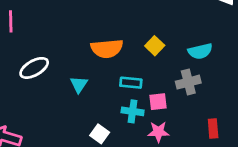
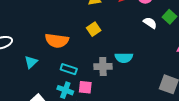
yellow square: (155, 46) -> (94, 29), moved
gray cross: (188, 82) -> (103, 67), moved

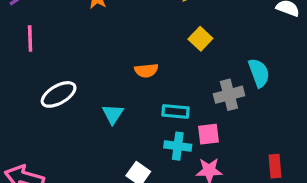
orange semicircle: (57, 41) -> (146, 70), size x0.6
cyan semicircle: (124, 58) -> (259, 73), turned -96

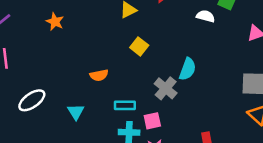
cyan semicircle: (259, 73) -> (188, 69), turned 45
gray cross: (229, 95) -> (166, 88), turned -30

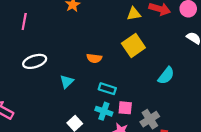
yellow square: (139, 46) -> (133, 45), size x1.5
gray cross: (166, 88) -> (150, 119), moved

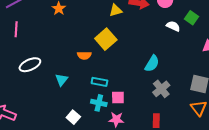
yellow square: (133, 45) -> (106, 39), moved
gray cross: (150, 119) -> (161, 89), moved

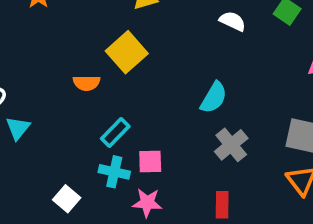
white semicircle: (173, 26) -> (233, 21), moved
cyan triangle: (61, 80) -> (18, 128), moved
cyan rectangle: (99, 82) -> (115, 132), turned -56

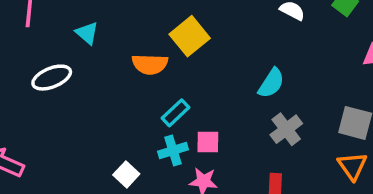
orange semicircle: (87, 83) -> (150, 64), size x1.4
cyan triangle: (18, 128) -> (87, 33), moved, turned -30
cyan cross: (114, 172) -> (173, 151), turned -32

